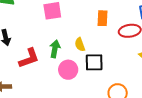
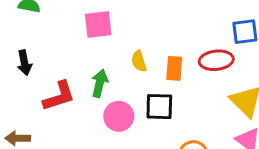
orange rectangle: (102, 18) -> (174, 68), moved
yellow semicircle: (80, 45) -> (139, 61), moved

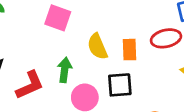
pink square: (98, 24) -> (58, 18), turned 32
yellow semicircle: (139, 61) -> (97, 47), size x1.4

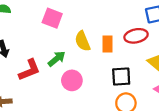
green arrow: (65, 70) -> (57, 59), turned 42
black square: (120, 85) -> (121, 76), moved

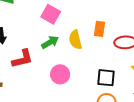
orange rectangle: (107, 44) -> (100, 29), moved
green arrow: (57, 59) -> (50, 42), moved

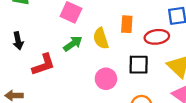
pink circle: (60, 74) -> (106, 79), moved
black square: (106, 78) -> (139, 65), moved

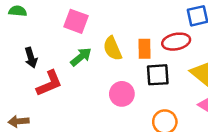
orange rectangle: (127, 24) -> (145, 49), moved
black arrow: (18, 41) -> (31, 58), moved

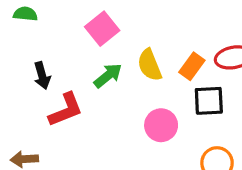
pink square: (76, 21) -> (102, 29), turned 30
orange rectangle: (145, 49) -> (192, 66), turned 36

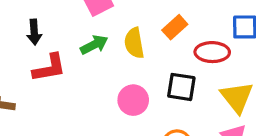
orange rectangle: (192, 66) -> (175, 27), moved

